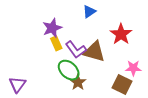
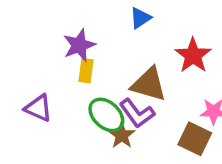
yellow rectangle: (56, 43) -> (86, 71), turned 32
purple L-shape: (76, 50) -> (137, 113), moved
purple triangle: (17, 84) -> (38, 108), moved, turned -42

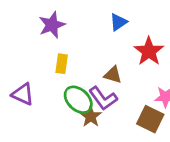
blue triangle: (140, 18) -> (118, 22), moved
purple star: (79, 45) -> (52, 25), moved
brown triangle: (149, 84) -> (113, 75), size x0.6

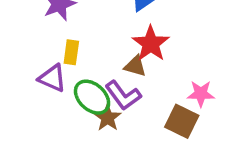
red star: (149, 51) -> (151, 44), moved
purple triangle: (23, 94) -> (52, 78), moved

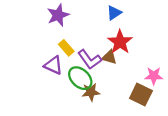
yellow rectangle: (71, 52) -> (66, 48), turned -49
purple L-shape: (123, 95) -> (90, 59), moved
brown star: (108, 118) -> (91, 92), turned 30

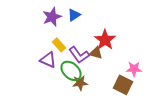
blue triangle: (114, 13) -> (74, 15), moved

